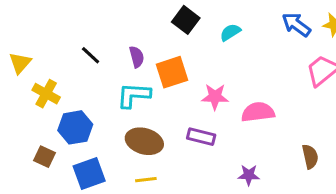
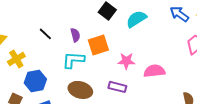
cyan semicircle: (230, 32) -> (136, 19), size x1.5
yellow cross: (46, 94) -> (16, 59), turned 30

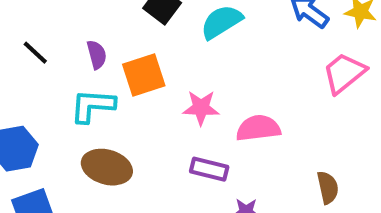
purple rectangle: (117, 87) -> (209, 169), moved

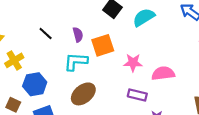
brown ellipse: (107, 167) -> (83, 94), turned -55

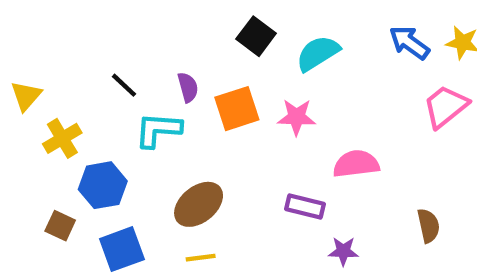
cyan L-shape: (76, 62) -> (158, 130), moved
pink star: (133, 63) -> (296, 117), moved

